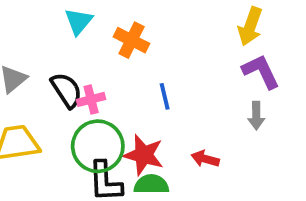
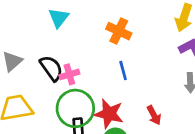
orange cross: (132, 40) -> (119, 31), moved
red arrow: (205, 159) -> (154, 115), turned -132

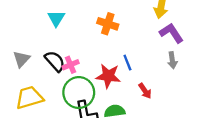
blue line: (123, 71) -> (127, 63), moved
red star: (109, 114) -> (108, 76), moved

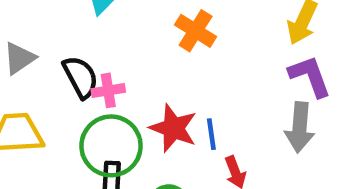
gray arrow: (172, 60) -> (300, 127), size x1.5
blue line: (127, 63) -> (211, 134), moved

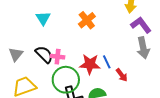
orange cross: (196, 31) -> (87, 20), turned 36
pink cross: (108, 90) -> (58, 57), turned 32

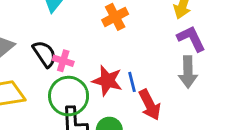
red arrow: (122, 75) -> (150, 105), size x1.5

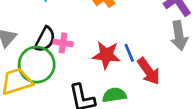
black semicircle: (45, 54) -> (45, 39), turned 70
green circle: (69, 96) -> (37, 65), moved

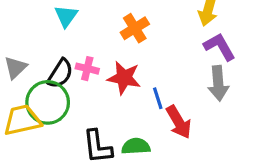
pink cross: (63, 43) -> (87, 69), moved
red star: (106, 55) -> (124, 78), moved

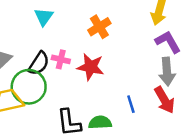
blue line: (158, 98) -> (131, 104), moved
red arrow: (179, 122) -> (165, 100), moved

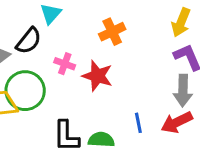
black semicircle: (39, 63) -> (29, 41), moved
red arrow: (165, 100) -> (177, 122), turned 88

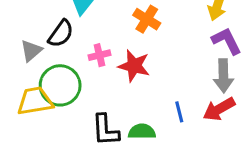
orange cross: (112, 32) -> (147, 19), turned -30
pink cross: (65, 64) -> (99, 55), turned -30

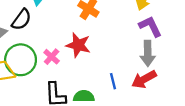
pink cross: (99, 55) -> (52, 57), moved, turned -35

